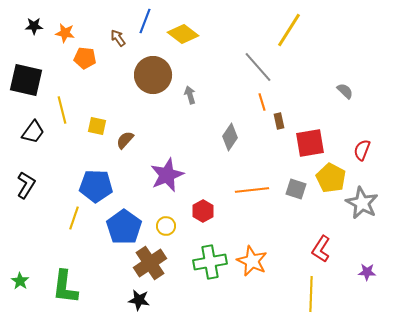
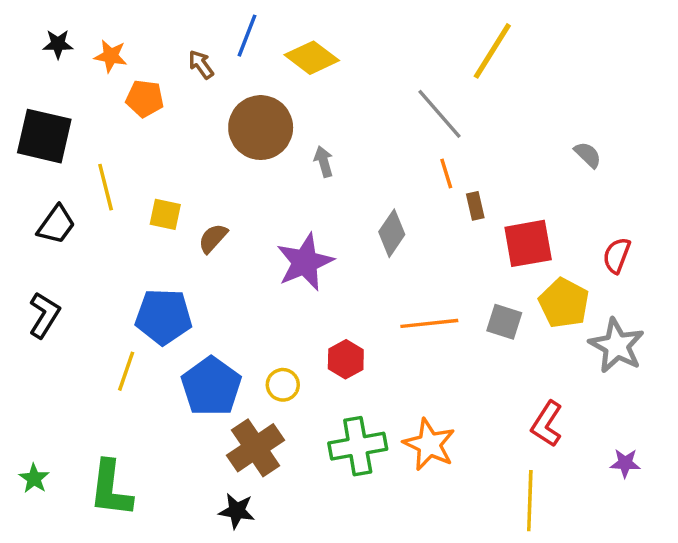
purple star: (167, 175) -> (305, 262), moved

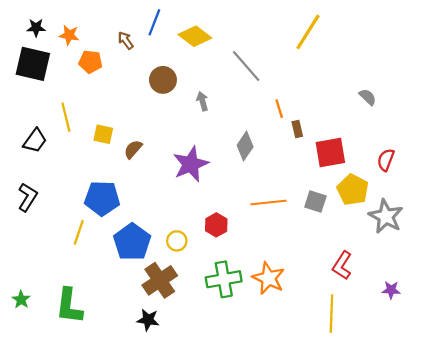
gray line: (440, 114) -> (246, 66), moved
brown circle: (261, 128) -> (163, 80), size x0.7
black square: (44, 136) -> (33, 64), moved

